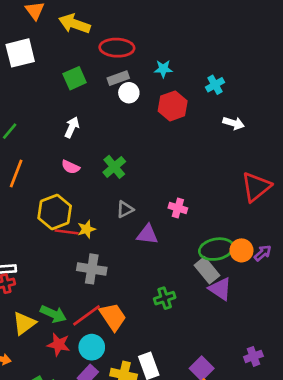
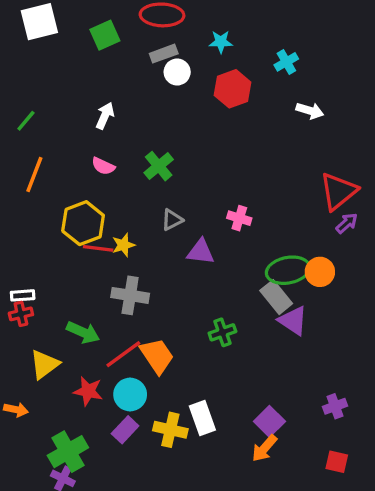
green square: (75, 78) -> (105, 35), moved
purple arrow: (263, 253) -> (347, 223), moved
green arrow: (53, 314) -> (83, 332), moved

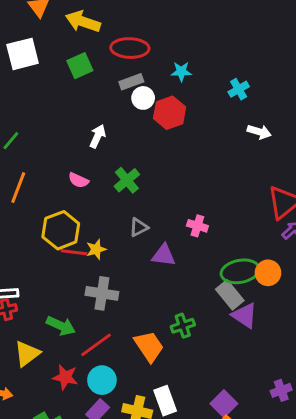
red hexagon: (233, 89) -> (170, 113), moved
white arrow: (105, 116) -> (98, 136), moved
orange trapezoid: (157, 356) -> (149, 346), moved

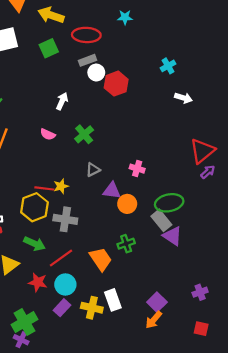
cyan star: (181, 72) -> (125, 17), moved
yellow hexagon: (61, 230) -> (34, 207), moved
orange circle: (268, 273) -> (127, 204), moved

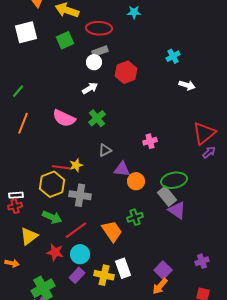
white circle: (96, 73) -> (94, 62), moved
white arrow: (62, 101) -> (90, 88), moved, turned 35
pink semicircle: (48, 134) -> (64, 118), size x1.6
pink cross: (137, 169) -> (150, 141), moved, turned -32

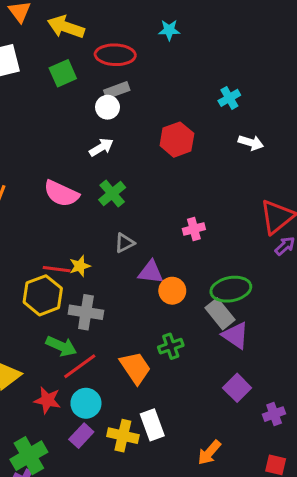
red hexagon: (126, 72) -> (177, 140), moved
green arrow: (52, 217) -> (61, 346), moved
purple square: (163, 270) -> (237, 388), moved

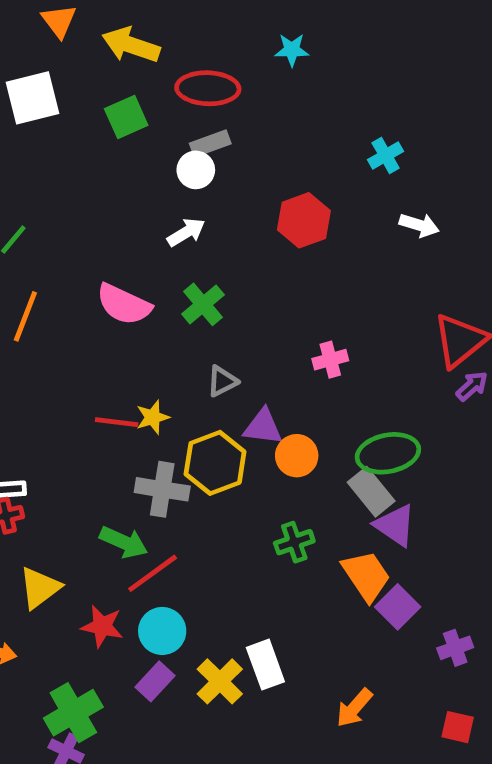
yellow hexagon: (43, 295) -> (215, 463), moved
orange trapezoid: (135, 368) -> (366, 576), moved
yellow cross: (123, 436) -> (220, 681), turned 32

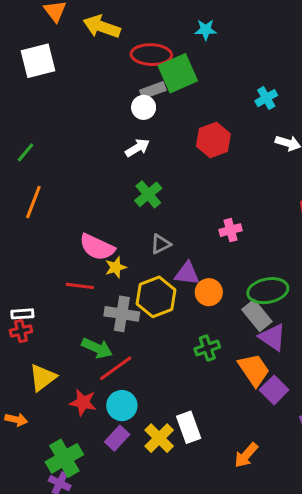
green square: (126, 117) -> (178, 73), moved, size x1.4
pink semicircle: (124, 304) -> (97, 247), moved
red line: (117, 422) -> (80, 286), moved

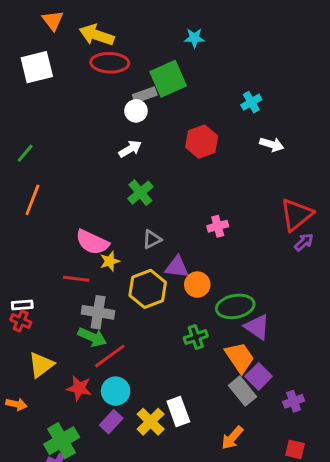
red ellipse: (151, 55) -> (110, 63), moved
green ellipse: (268, 291) -> (235, 306), moved
gray cross: (122, 314) -> (98, 312), moved
gray rectangle: (257, 315) -> (243, 391), moved
red cross: (21, 331) -> (21, 321), turned 36

